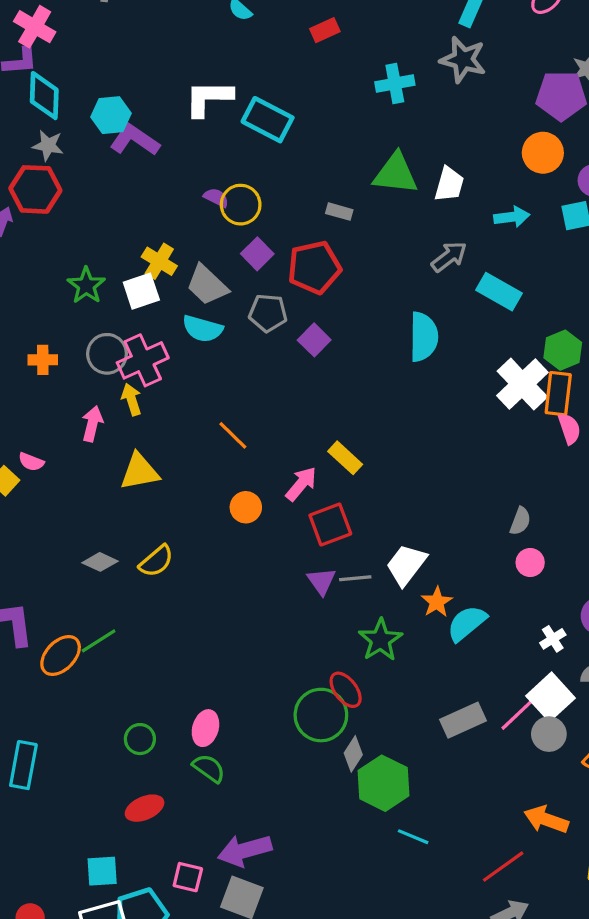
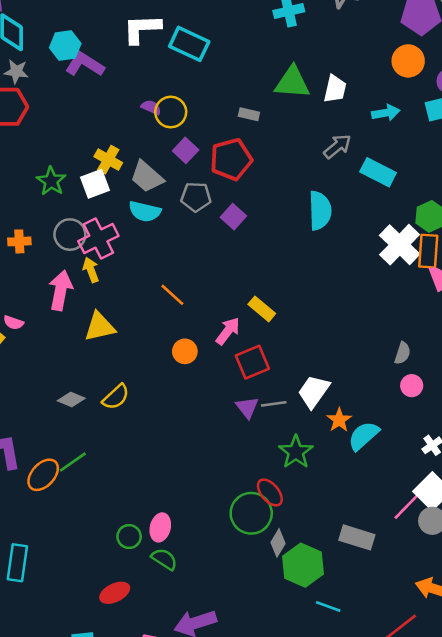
pink arrow: (92, 424) -> (61, 290), size x1.4
gray rectangle: (463, 720) -> (357, 537), moved, turned 44
green circle: (140, 739) -> (129, 537), moved

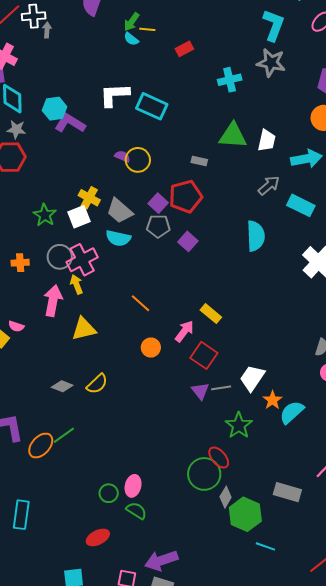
cyan arrow: (386, 113) -> (306, 159), size x1.4
purple square: (186, 150) -> (158, 203), moved
red square: (252, 362) -> (204, 355), turned -32

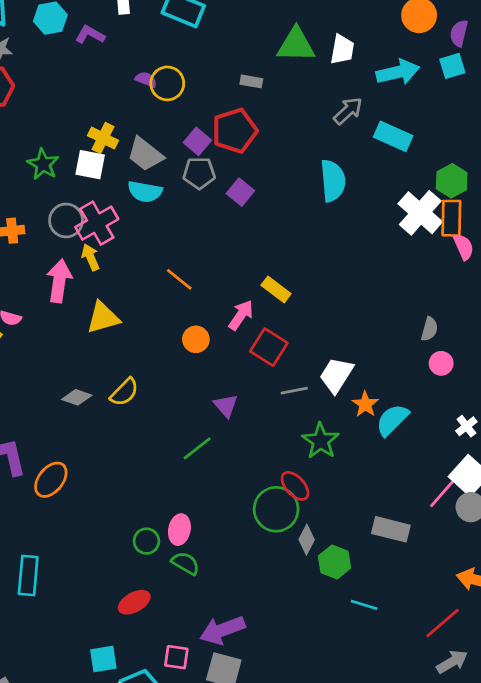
purple L-shape: (70, 123) -> (90, 35), moved, size x0.7
white square: (79, 217) -> (90, 165), turned 35
purple triangle: (200, 391) -> (226, 406), moved
green line: (64, 435) -> (197, 448), moved
green hexagon: (245, 514) -> (335, 562), size x0.7

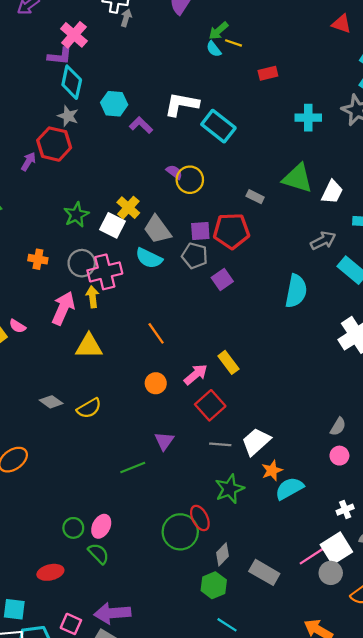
purple square: (197, 141) -> (200, 231), turned 30
gray diamond: (307, 540) -> (223, 554), moved

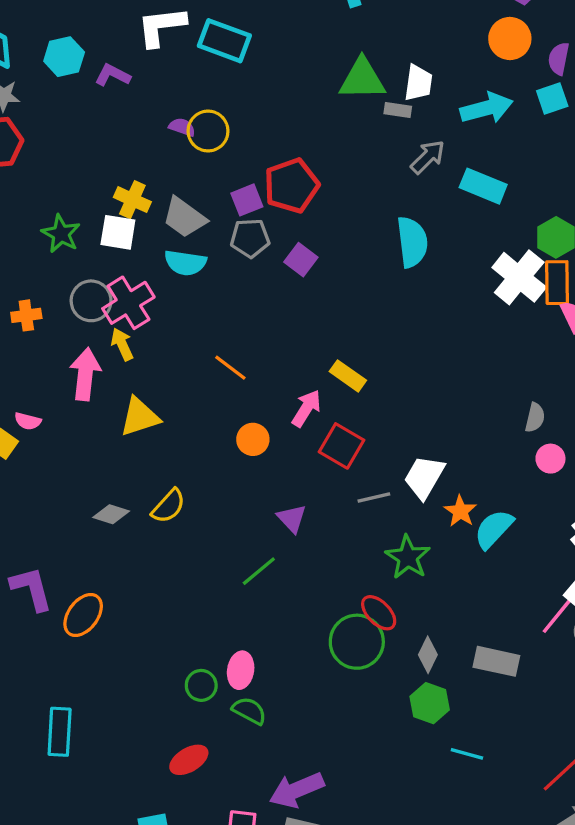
gray rectangle: (255, 197) -> (398, 110), moved

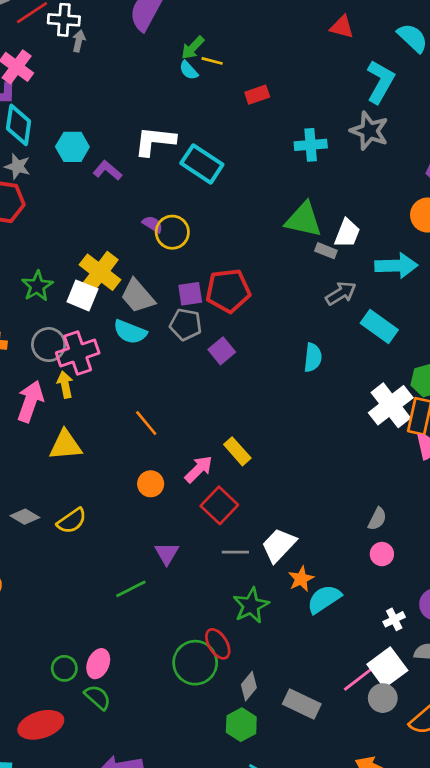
yellow cross: (132, 200) -> (100, 272), size x1.4
cyan semicircle: (412, 242) -> (313, 358), size x0.7
red ellipse: (189, 760) -> (41, 725), size x1.4

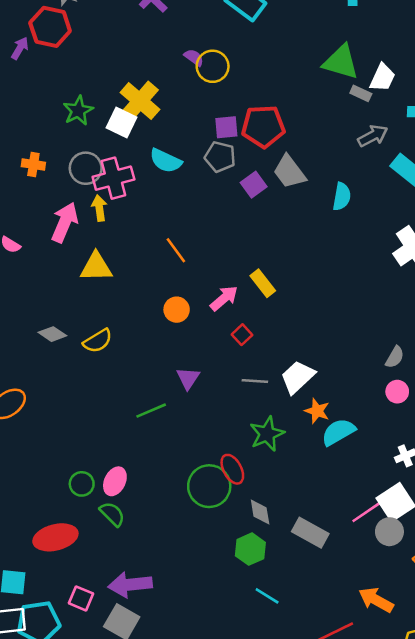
gray trapezoid: (138, 296) -> (289, 172), moved
red square: (219, 505) -> (242, 335), size x0.6
orange star: (301, 579) -> (317, 411), turned -30
gray diamond: (249, 686) -> (260, 512), turned -52

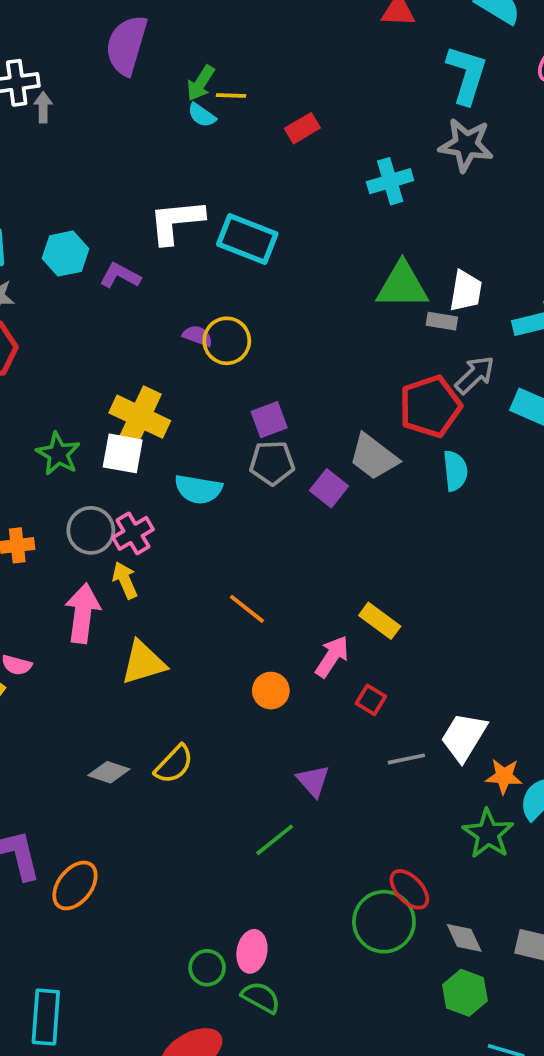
red pentagon: (263, 126) -> (430, 406), moved
pink cross: (113, 178) -> (133, 533), size x0.7
green star: (267, 434) -> (488, 834), moved

